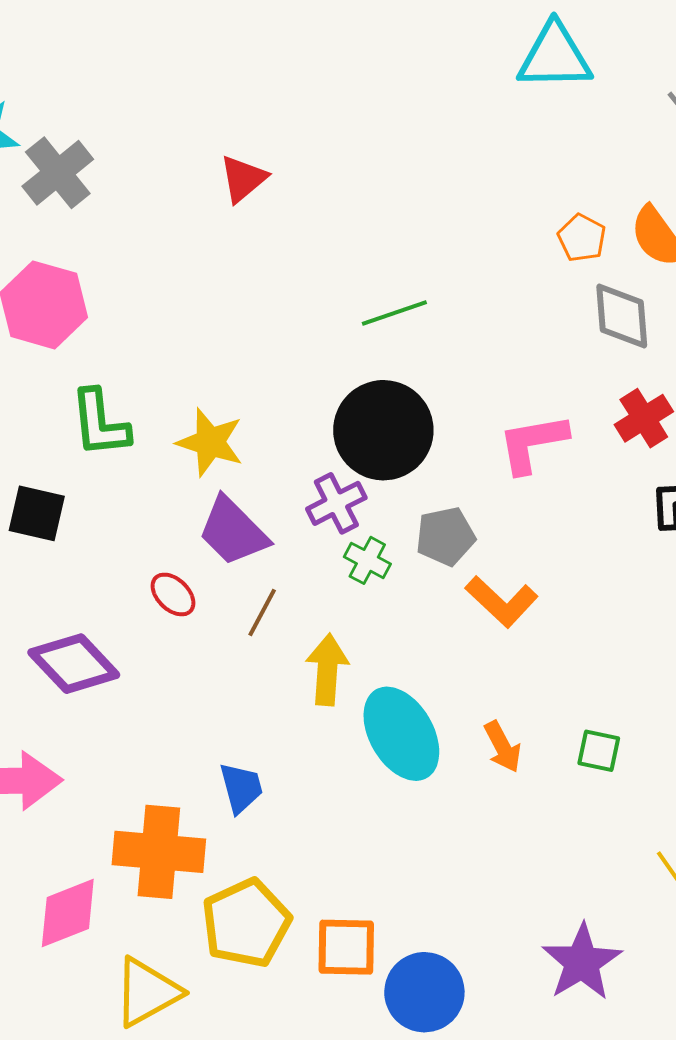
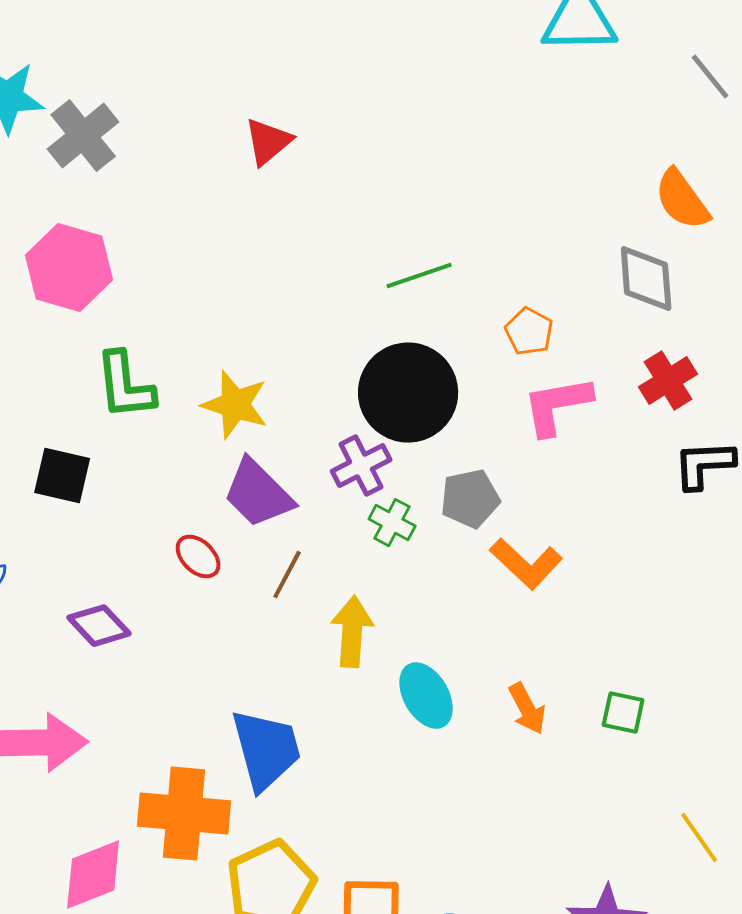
orange pentagon: (582, 238) -> (529, 332), moved
purple diamond: (74, 664) -> (99, 626), size x0.7
cyan ellipse: (401, 734) -> (426, 696), size x0.7
blue trapezoid: (241, 788) -> (266, 750), size x1.6

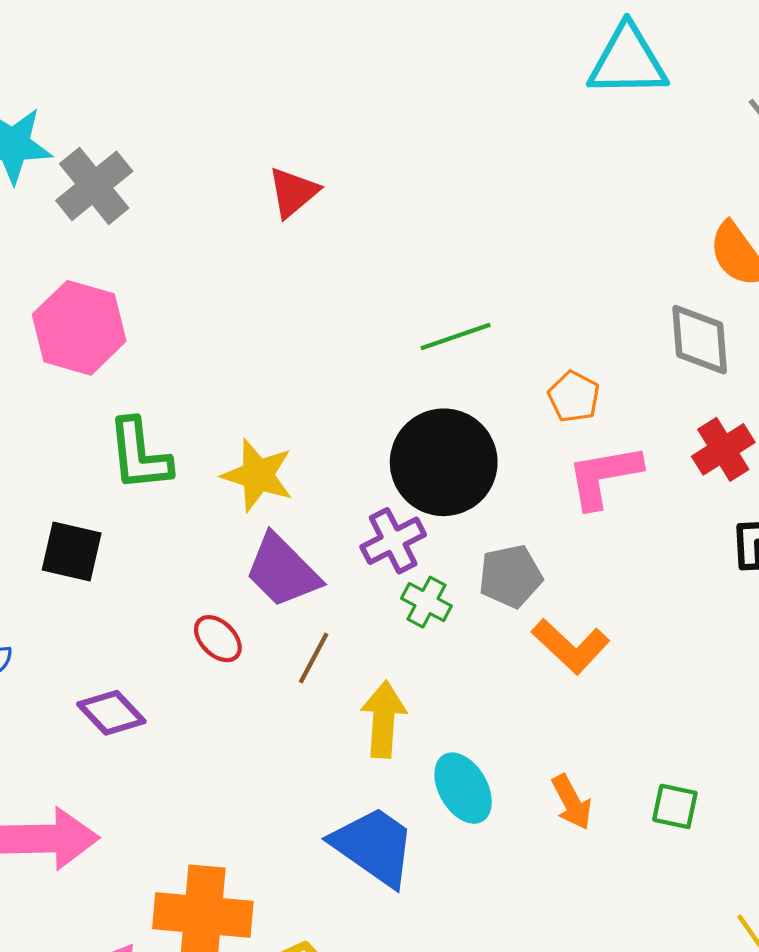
blue trapezoid: (266, 750) -> (374, 846), moved, turned -40

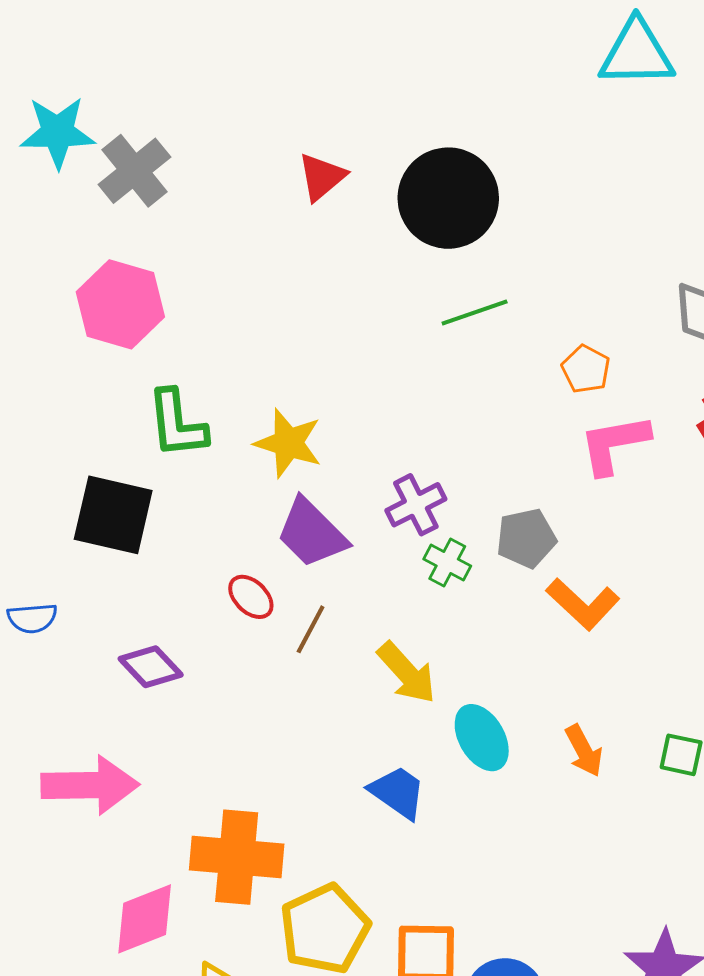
black circle: (444, 462) -> (448, 198), moved
black square: (72, 552) -> (113, 515), size x1.4
brown line: (314, 658) -> (311, 629), moved
yellow arrow: (383, 719) -> (407, 673), turned 134
blue trapezoid: (374, 846) -> (398, 792), size x0.7

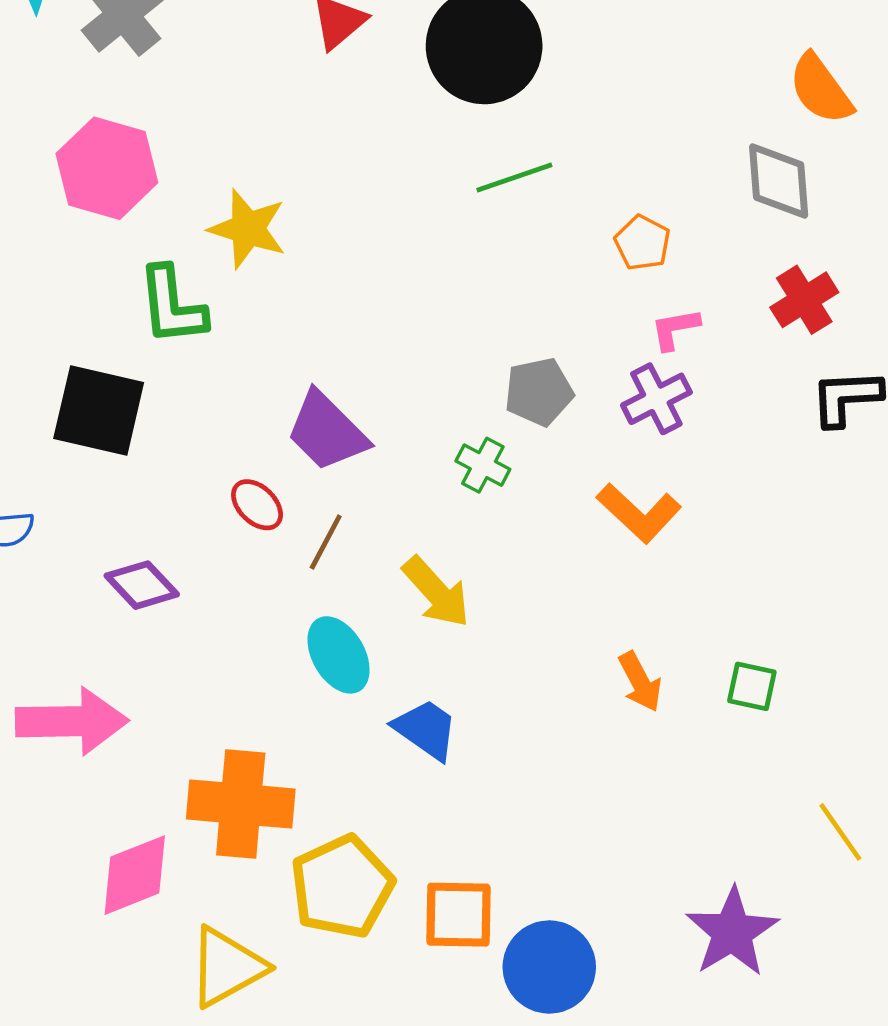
yellow star: (288, 443) -> (248, 229), moved
pink L-shape: (614, 444) -> (675, 329), size x0.6
purple cross: (416, 505) -> (656, 399), moved
gray pentagon: (526, 538) -> (539, 392), moved
cyan ellipse: (482, 738) -> (339, 655), moved

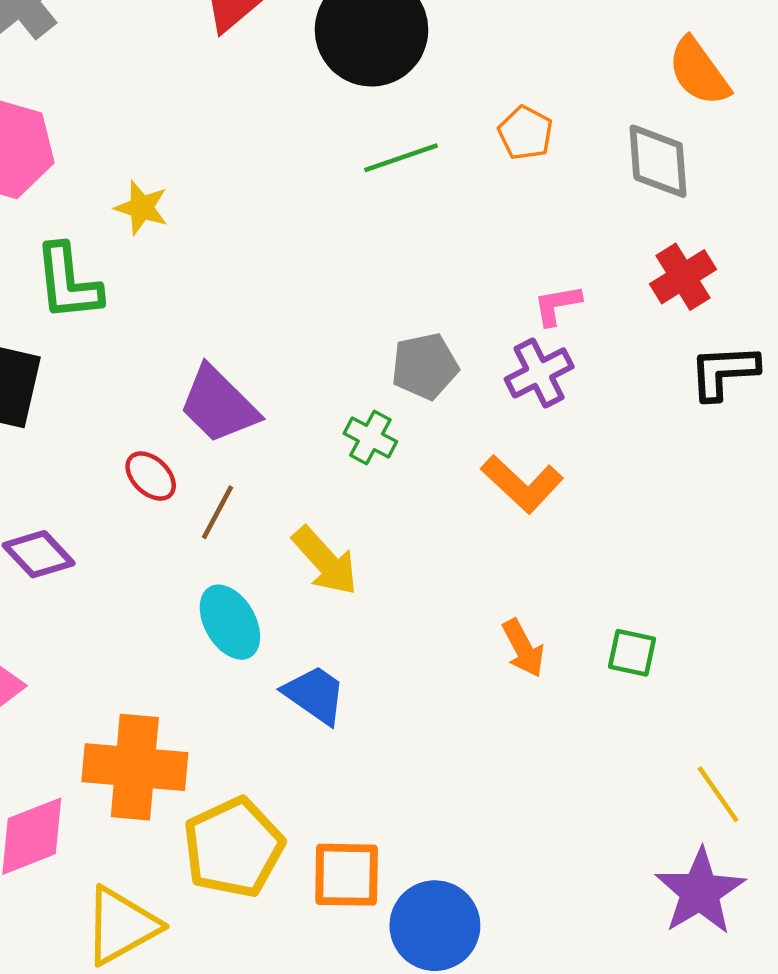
yellow star: (248, 229) -> (142, 208), size x0.7
orange pentagon: (642, 243) -> (526, 133), moved
purple star: (732, 932) -> (700, 892), moved

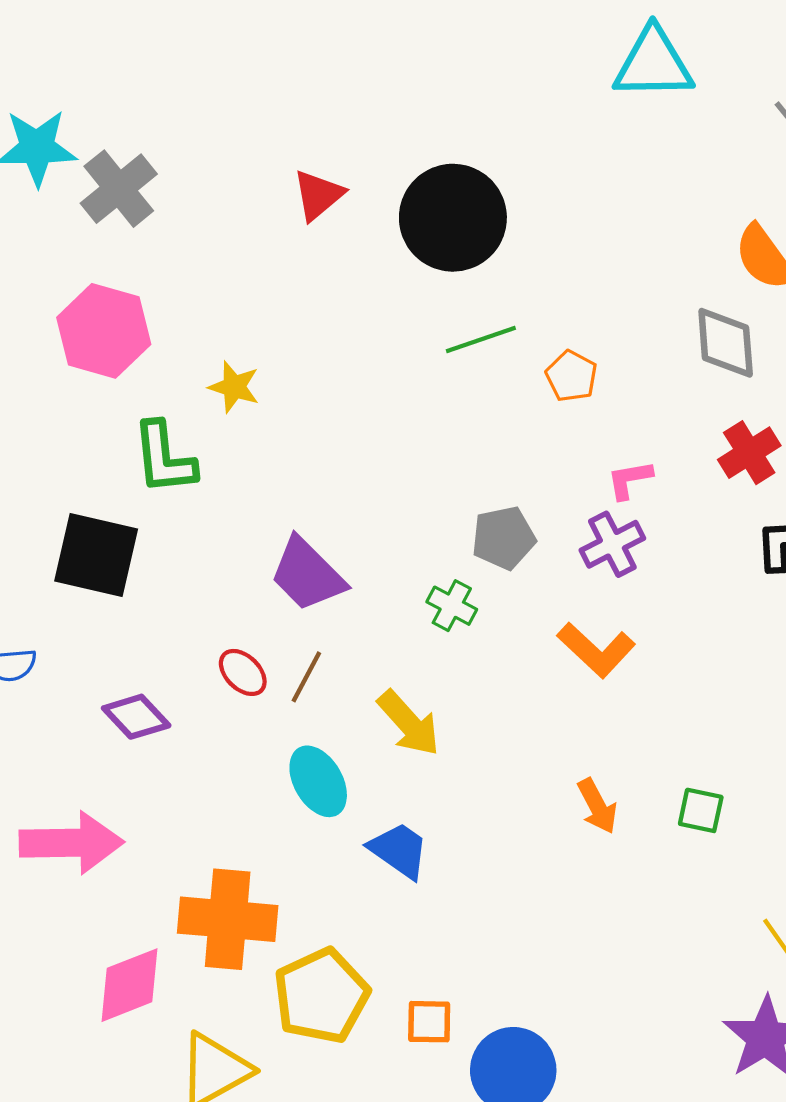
orange pentagon: (526, 133) -> (571, 376), moved
red ellipse: (151, 476) -> (243, 672), moved
orange square: (347, 875) -> (429, 1022), size x0.7

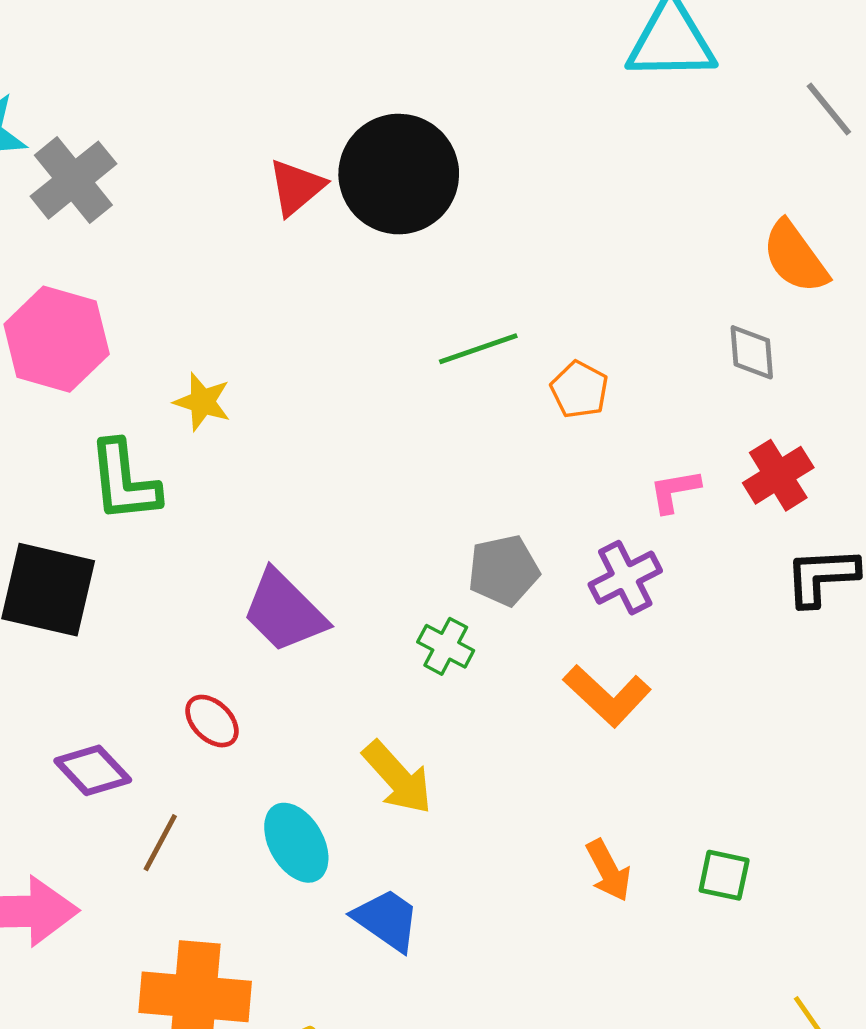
black circle: (453, 218) -> (399, 174), moved
gray diamond: (726, 343) -> (752, 352), size x0.7
pink L-shape: (630, 480) -> (675, 491), moved
brown line: (306, 677) -> (160, 843), moved

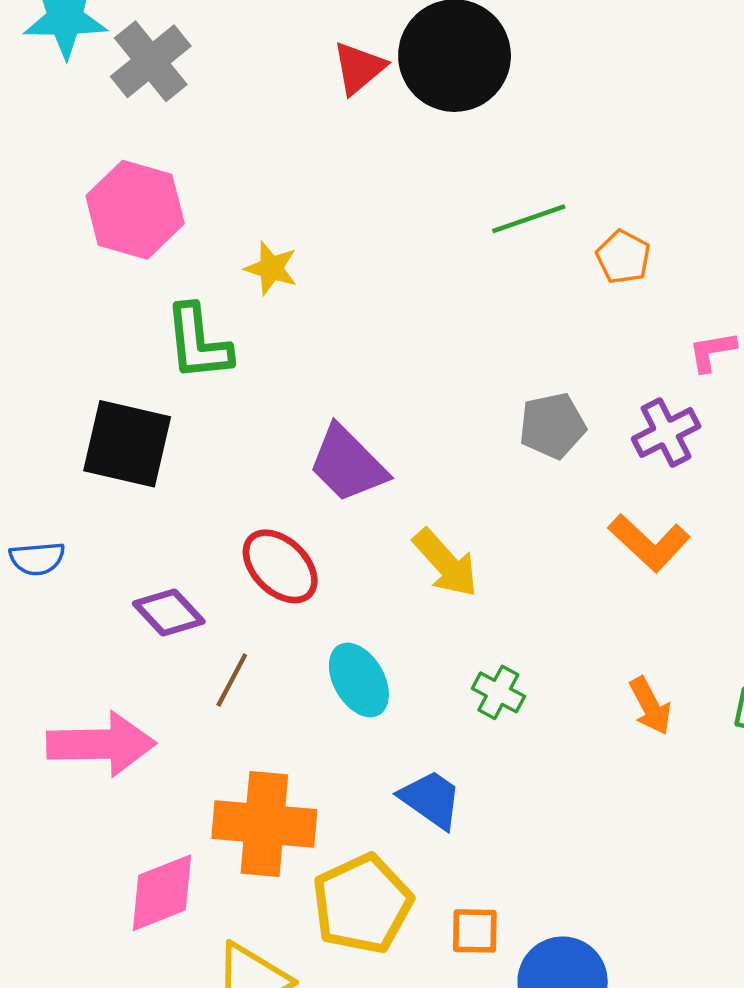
green cross: (446, 646) -> (498, 692), moved
red ellipse: (212, 721) -> (280, 566), size x1.5
yellow arrow: (398, 778) -> (446, 563), moved
blue trapezoid: (387, 920) -> (431, 799), moved

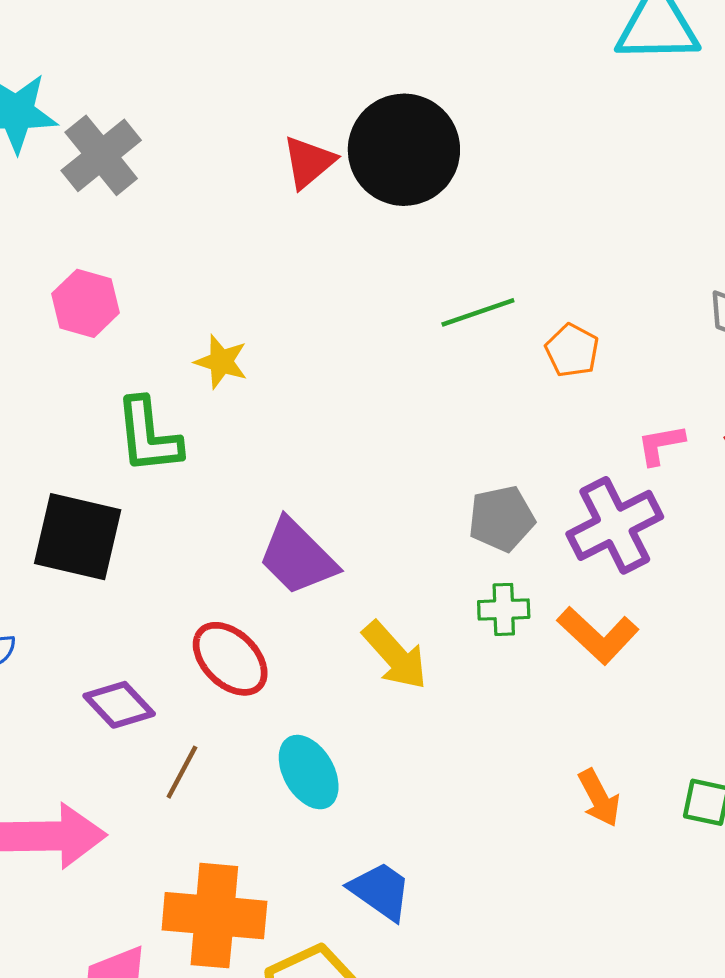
pink hexagon: (135, 210) -> (85, 303), size x0.7
purple cross: (666, 432) -> (615, 525), size x1.4
green cross: (498, 692) -> (504, 609), moved, turned -30

